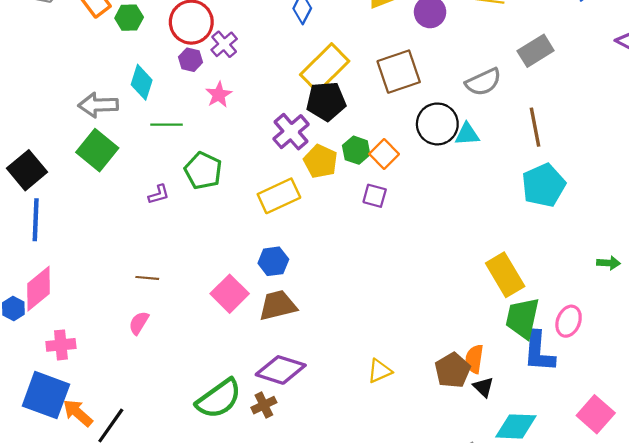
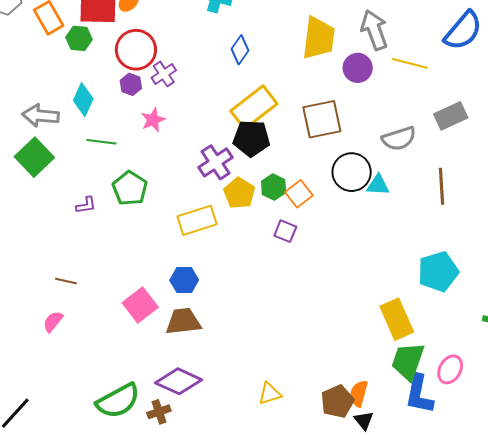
cyan pentagon: (543, 185) -> (438, 272), moved

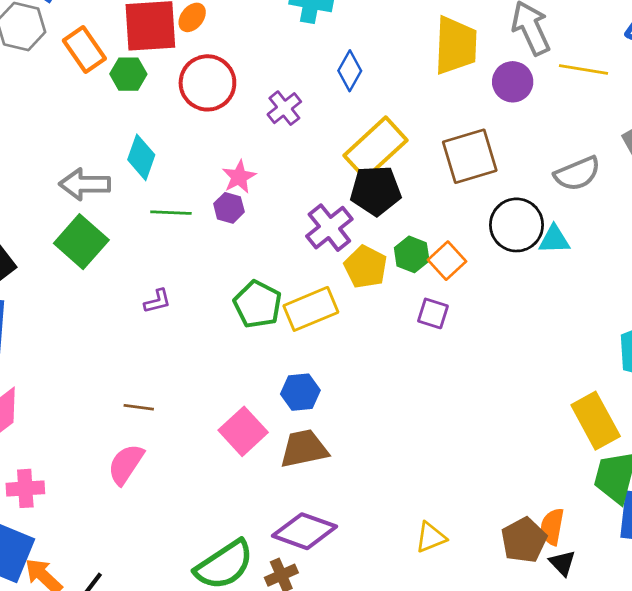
purple cross: (164, 74) -> (284, 108), moved
purple hexagon: (131, 84) -> (229, 208), moved
green pentagon: (130, 188) -> (258, 304), moved
pink semicircle: (53, 322) -> (126, 464), size x1.4

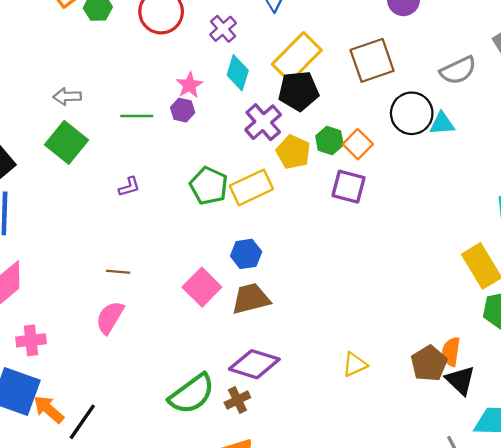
cyan diamond: (141, 157) -> (238, 73), moved
gray arrow: (85, 184) -> (67, 96), size x0.7
purple square: (433, 313) -> (348, 187), size x1.4
black triangle: (562, 563) -> (460, 380), size x1.4

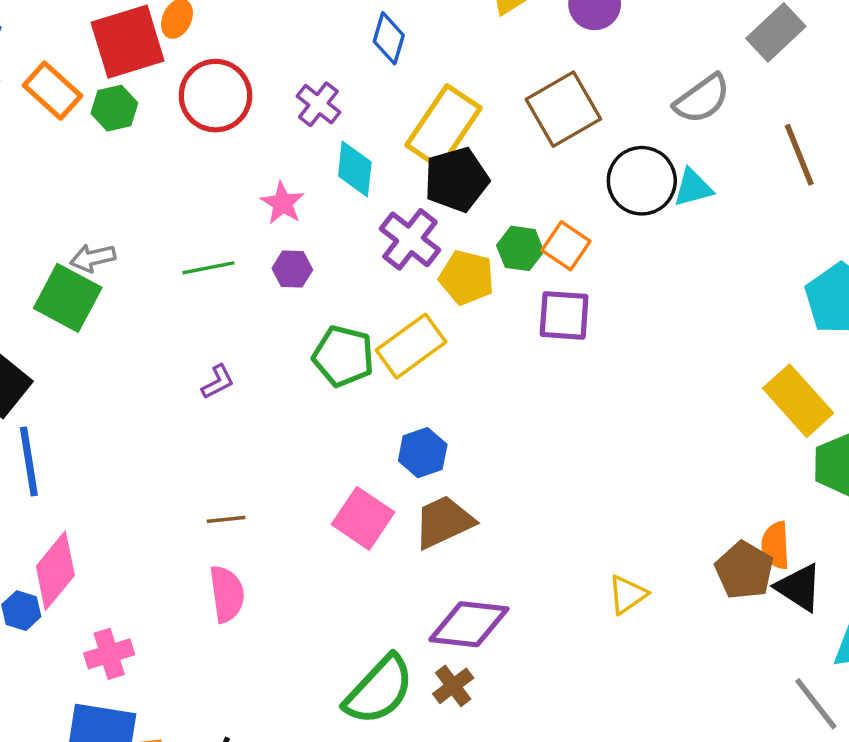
purple hexagon: (183, 110) -> (292, 269), moved
green square: (66, 142) -> (68, 298), moved
pink semicircle: (110, 317) -> (227, 594), turned 152

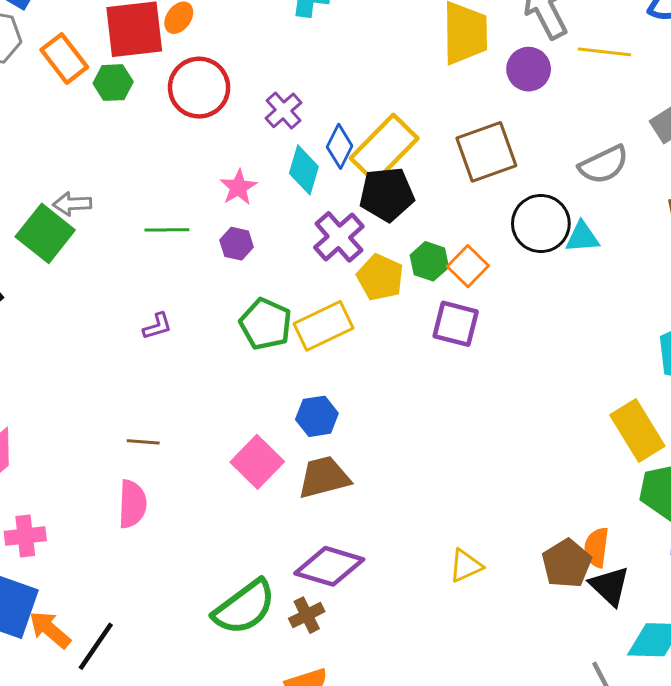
blue diamond: (389, 38) -> (340, 146), moved

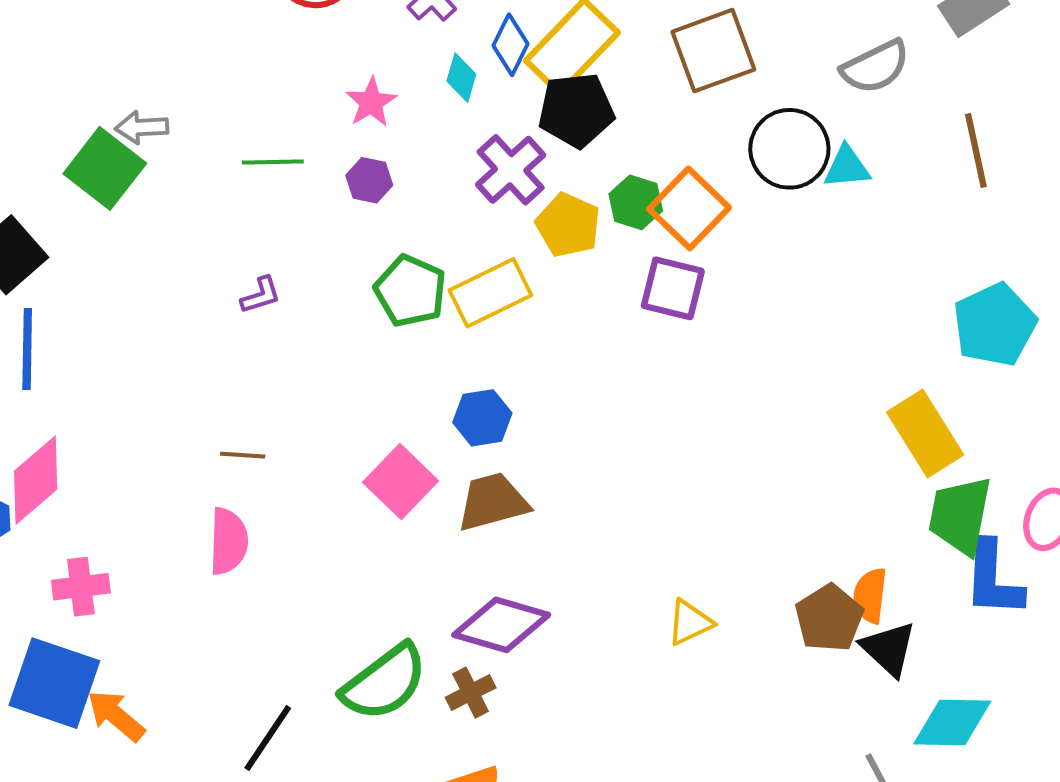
cyan diamond: (304, 170) -> (461, 78), size x0.7
orange square: (468, 266) -> (689, 208), size x1.4
black line: (96, 646) -> (268, 738), moved

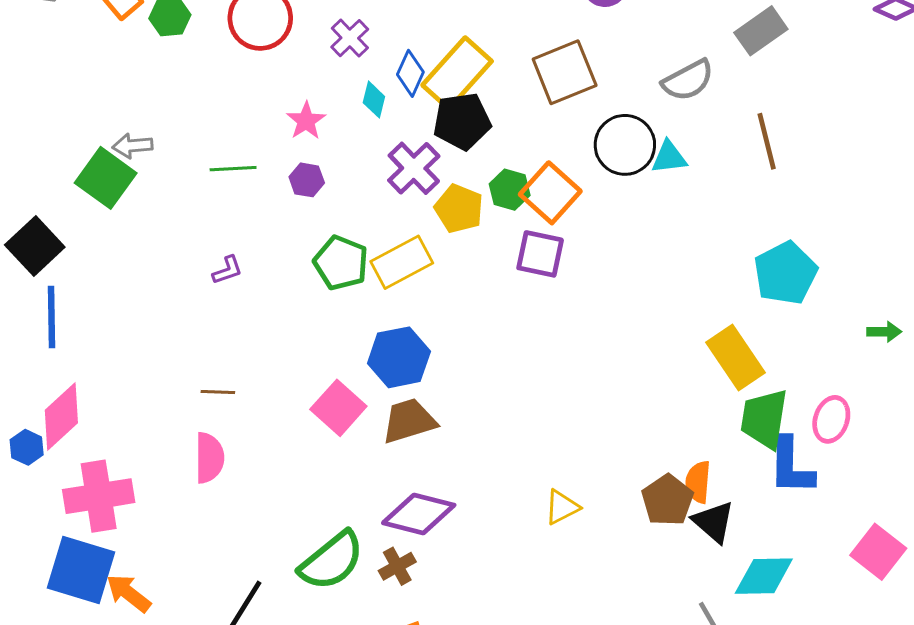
blue hexagon: (482, 418) -> (399, 357), size x1.4
pink cross: (81, 587) -> (99, 496), size x1.6

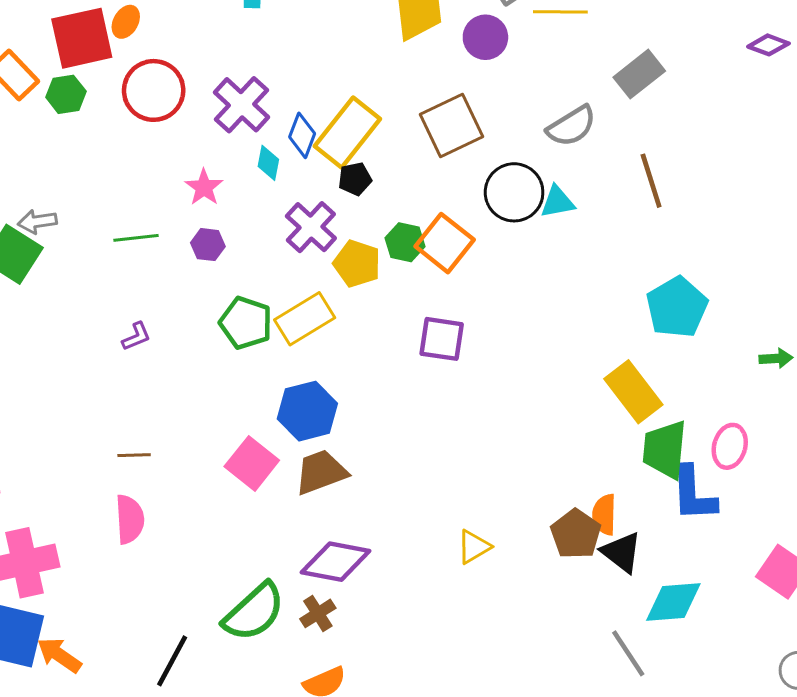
purple cross: (350, 38) -> (242, 105), size x1.5
black pentagon: (462, 121) -> (355, 179), size x0.6
purple square: (540, 254) -> (442, 339), moved

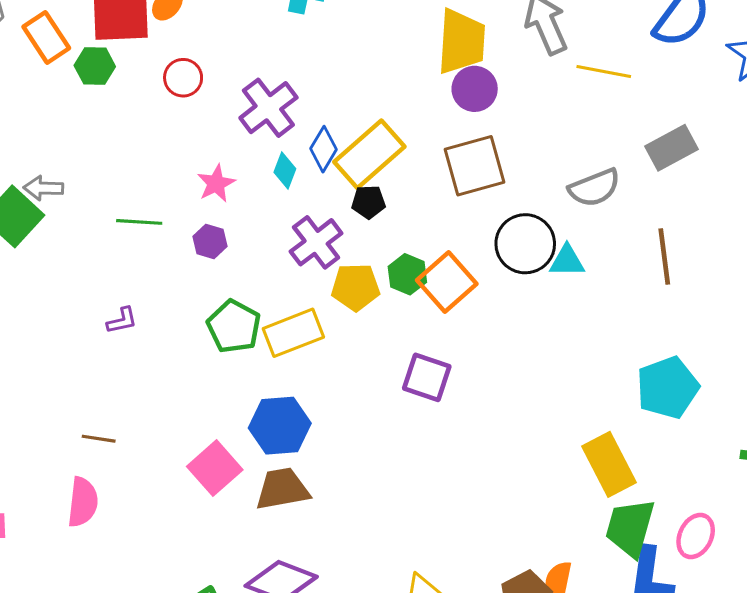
purple circle: (485, 37) -> (475, 89), moved
red circle: (154, 90) -> (183, 78), size x0.6
yellow pentagon: (357, 264) -> (356, 287), turned -30

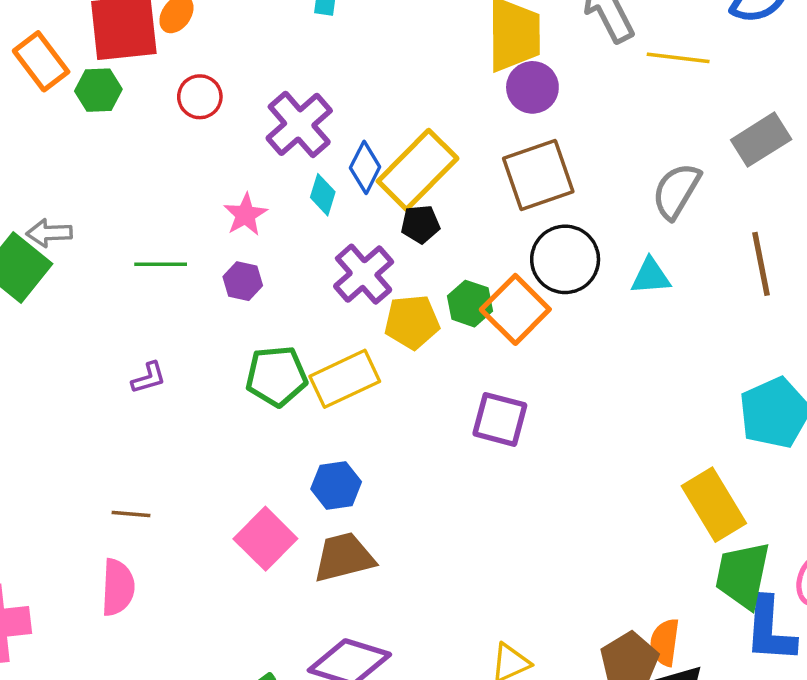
gray semicircle: (594, 188) -> (676, 191), turned 146
black circle: (525, 244) -> (565, 259), moved
green pentagon: (234, 326) -> (276, 376), turned -30
blue hexagon: (280, 426) -> (336, 485), size x0.7

